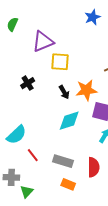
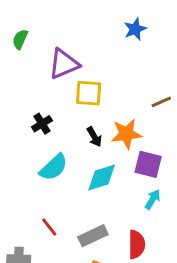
cyan semicircle: (16, 135) -> (54, 167), moved
gray rectangle: (63, 161) -> (93, 236), turned -42

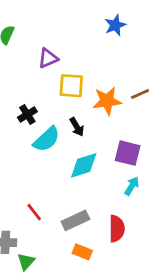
purple triangle: (64, 64) -> (48, 58), size x0.7
orange star: (126, 134) -> (107, 101), moved
cyan semicircle: (54, 167) -> (47, 139), moved

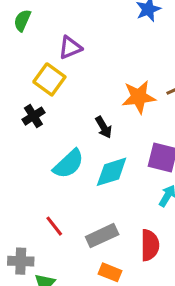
yellow square: (71, 86) -> (49, 79), moved, turned 32
black cross: (27, 115) -> (33, 116), moved
cyan semicircle: (47, 139) -> (69, 164), moved

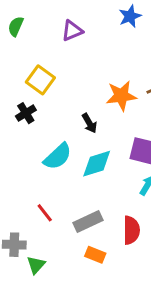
purple triangle: (70, 48) -> (72, 31), moved

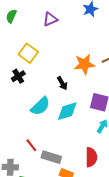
gray rectangle: (88, 222) -> (51, 157), moved, turned 42

